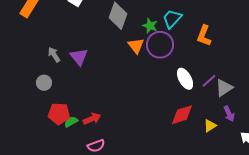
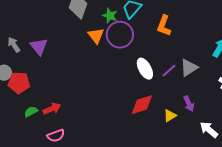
gray triangle: (224, 88) -> (189, 68), moved
red pentagon: (59, 114) -> (19, 83), moved

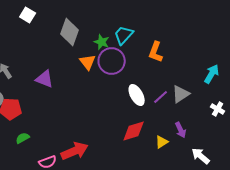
purple triangle: (39, 47) -> (45, 79), moved, turned -30
red arrow: (52, 109) -> (75, 151), moved, size x1.5

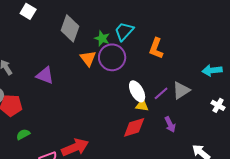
cyan arrow: (212, 74) -> (212, 70), turned -126
purple arrow: (181, 130) -> (170, 124), moved
yellow triangle: (162, 142) -> (142, 105), moved, turned 40

